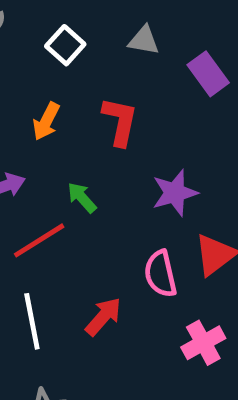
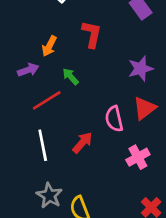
orange arrow: (46, 121) -> (49, 46), moved
purple star: (175, 193) -> (141, 69), moved

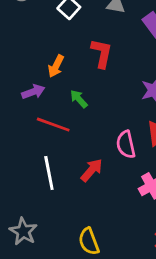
red line: (47, 100) -> (53, 125), turned 52
gray star: (49, 196) -> (23, 231), moved

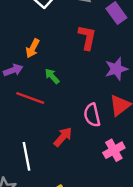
red L-shape: (102, 53) -> (87, 37), moved
white line: (49, 173) -> (27, 156), moved

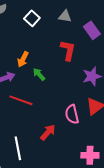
green arrow: (52, 76) -> (39, 74), moved
pink cross: (114, 150) -> (90, 155), moved, turned 30

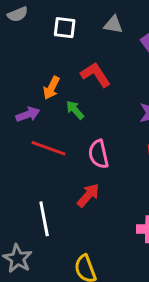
white square: (32, 18) -> (65, 28), turned -35
red L-shape: (68, 50) -> (96, 75), moved, turned -45
pink semicircle: (72, 114) -> (99, 154), moved

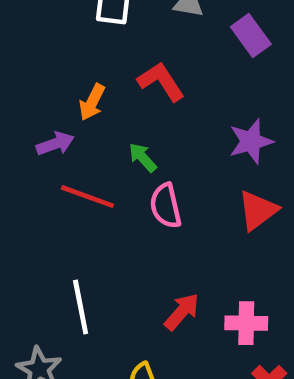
green arrow: (75, 110) -> (143, 157), moved
red arrow: (88, 195) -> (182, 312), moved

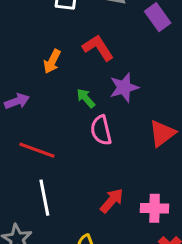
purple star: (251, 141) -> (124, 87), moved
purple arrow: (55, 144) -> (17, 101), moved
red line: (87, 197) -> (37, 150), moved

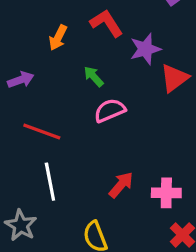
purple star: (124, 87) -> (145, 49), moved
pink semicircle: (101, 130) -> (110, 110), turned 80
red triangle: (162, 133) -> (174, 78), moved

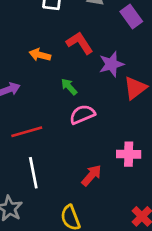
orange arrow: (58, 38) -> (40, 55), turned 78
red line: (42, 131) -> (27, 132), turned -36
pink cross: (166, 193) -> (129, 154), moved

